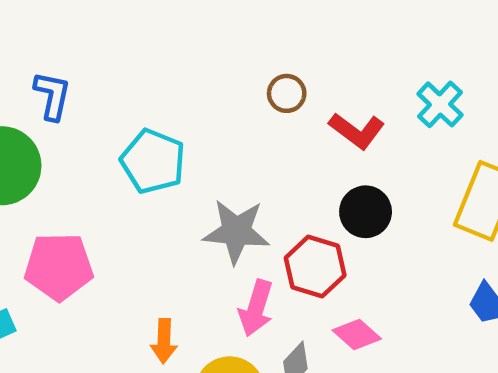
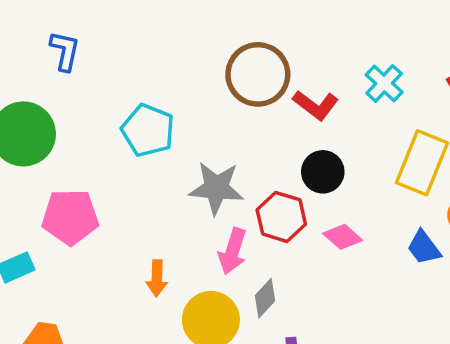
brown circle: (287, 93) -> (258, 74), size x2.0
blue L-shape: (52, 96) -> (65, 51), moved
pink diamond: (357, 334) -> (343, 237), moved

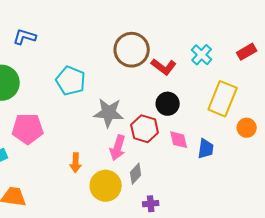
blue L-shape: (65, 51) -> (25, 37), turned -85
pink diamond: (343, 237) -> (179, 140), turned 35
blue trapezoid: (424, 248) -> (206, 149), moved, turned -135

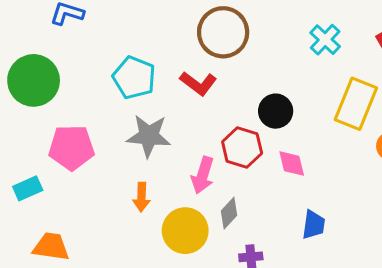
red L-shape: (164, 67) -> (198, 83), moved
gray star: (109, 113) -> (149, 136), moved
blue trapezoid: (206, 149) -> (314, 225), moved

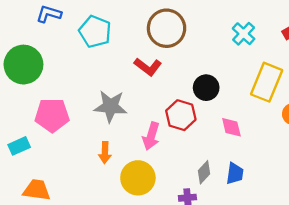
cyan pentagon: (134, 78) -> (95, 32), moved
pink diamond: (292, 164) -> (231, 127), moved
gray diamond: (229, 213) -> (204, 172), moved

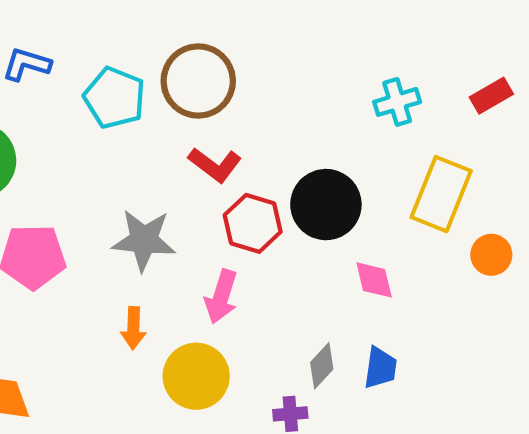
brown circle: (167, 28) -> (198, 81), moved
cyan cross: (244, 34) -> (397, 102), turned 30
black circle: (206, 88) -> (326, 205), size x1.4
red hexagon: (181, 115) -> (253, 223), moved

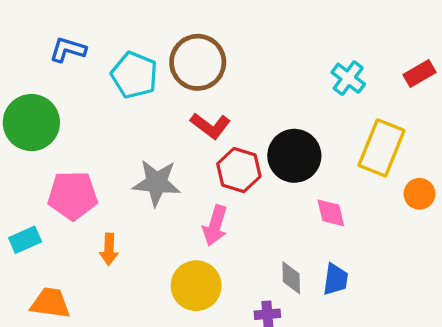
cyan cross: (397, 102) -> (348, 78), turned -36
orange arrow: (133, 328) -> (109, 249), moved
gray diamond: (322, 366) -> (291, 278), turned -44

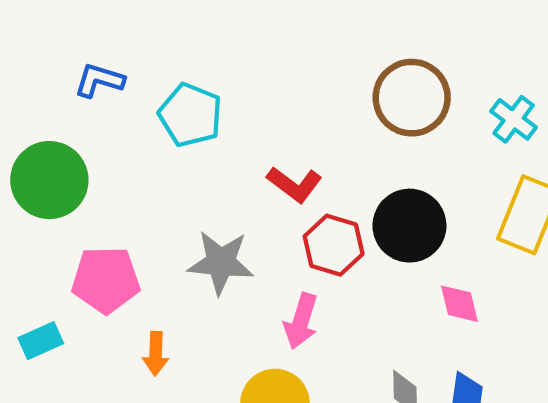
brown circle: (198, 62) -> (412, 98), moved
cyan cross: (348, 78) -> (514, 119), moved

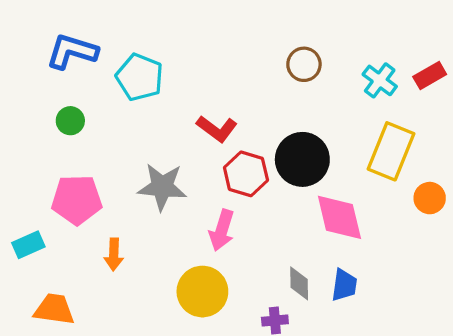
blue L-shape: (99, 80) -> (72, 51), size x1.4
brown circle: (412, 98) -> (304, 64), size x0.6
green circle: (49, 180) -> (70, 121), moved, size x0.5
pink diamond: (459, 304) -> (339, 217), size x1.6

